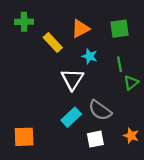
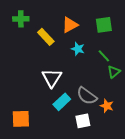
green line: (120, 64) -> (104, 56), turned -32
white triangle: (72, 79) -> (52, 78), moved
orange star: (131, 136) -> (107, 106), moved

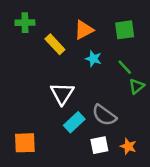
orange star: (107, 106) -> (128, 146), moved

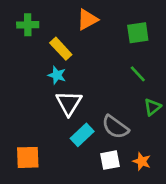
orange triangle: (84, 30) -> (87, 20), moved
cyan star: (93, 59) -> (57, 75), moved
green triangle: (137, 86) -> (152, 107), moved

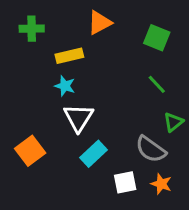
green square: (138, 33) -> (157, 38), turned 30
yellow rectangle: (61, 49) -> (69, 56), turned -60
gray semicircle: (115, 127) -> (151, 149), moved
orange square: (28, 157) -> (30, 151), moved, turned -35

